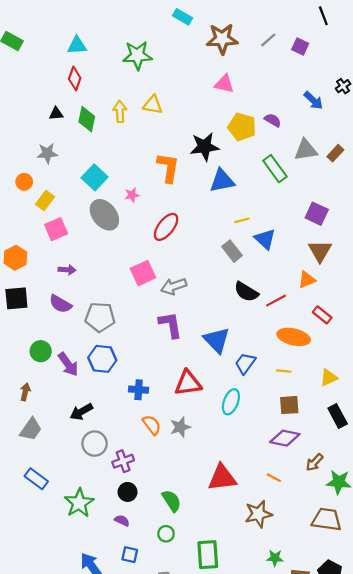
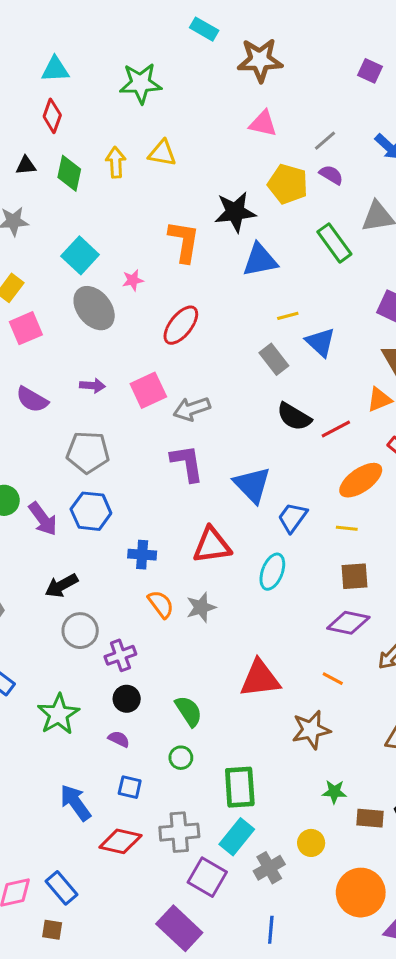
gray line: (268, 40) -> (325, 141), moved
purple arrow: (67, 270) -> (93, 386), moved
purple semicircle: (60, 304) -> (32, 400), moved
orange ellipse: (294, 337) -> (361, 480), turned -48

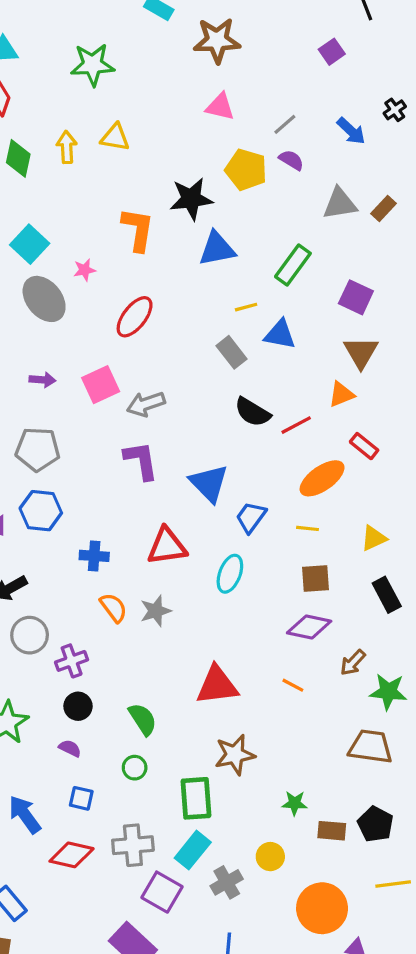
purple square: (370, 71) -> (332, 52), turned 30
green rectangle: (334, 243) -> (293, 265), moved, turned 72
blue triangle: (320, 342) -> (280, 335), turned -32
brown star: (311, 730) -> (235, 755), moved

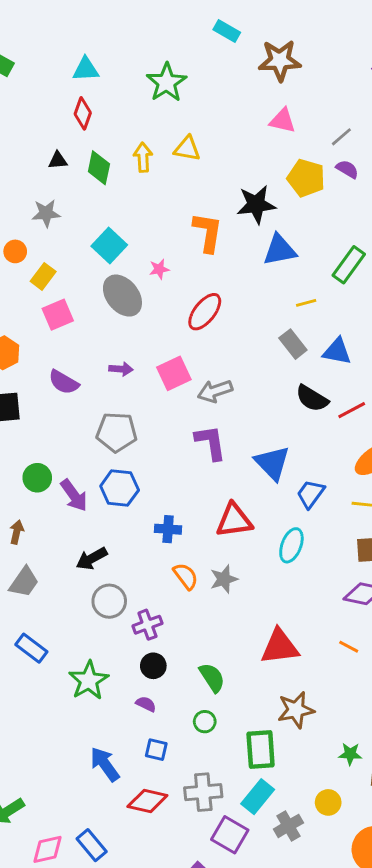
green star: (93, 65) -> (167, 82), turned -30
blue triangle: (280, 335) -> (337, 351), moved

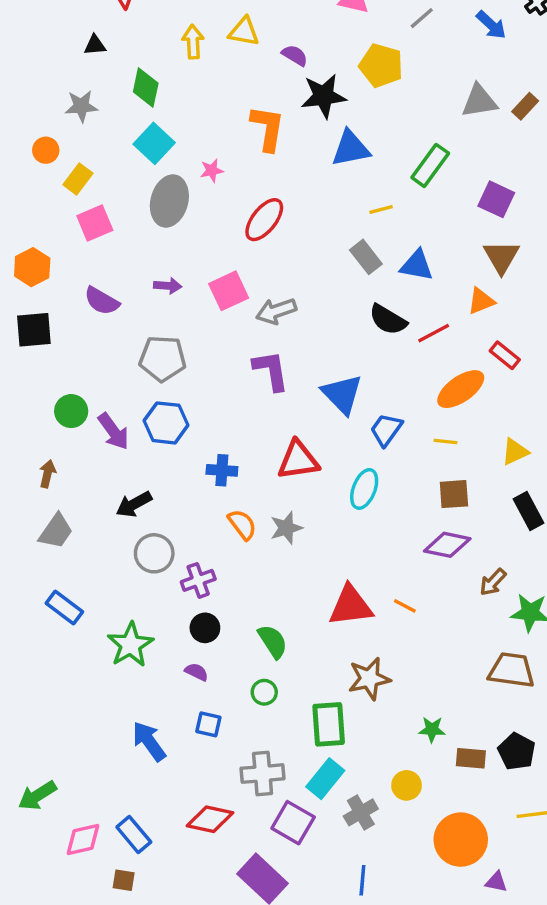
green diamond: (99, 168) -> (146, 88), moved
purple semicircle: (347, 169) -> (295, 55), moved
gray ellipse: (122, 296) -> (169, 201), turned 54
orange line: (349, 647) -> (405, 606), moved
red diamond: (147, 801) -> (210, 819), moved

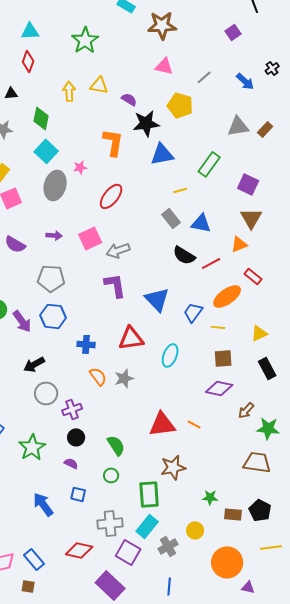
blue trapezoid: (386, 430) -> (193, 312), moved

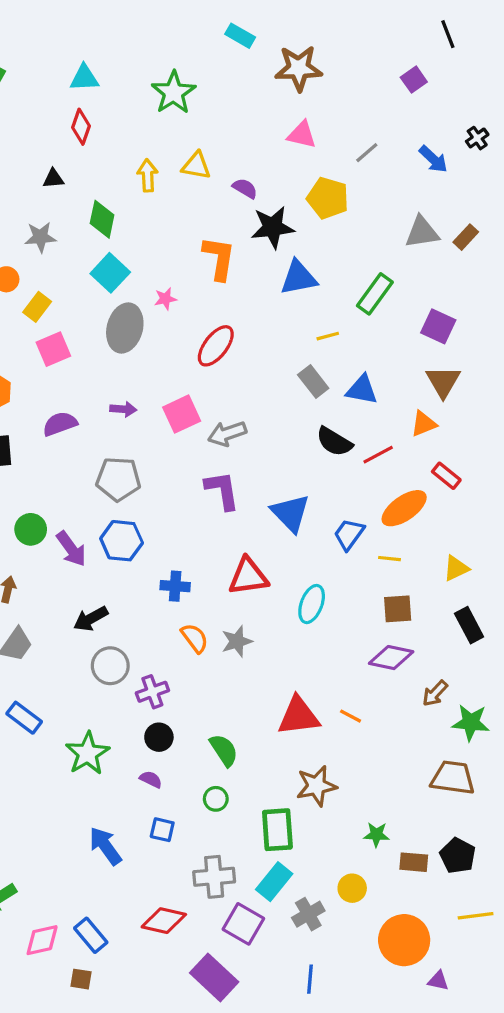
purple semicircle: (15, 244) -> (60, 424), turned 130

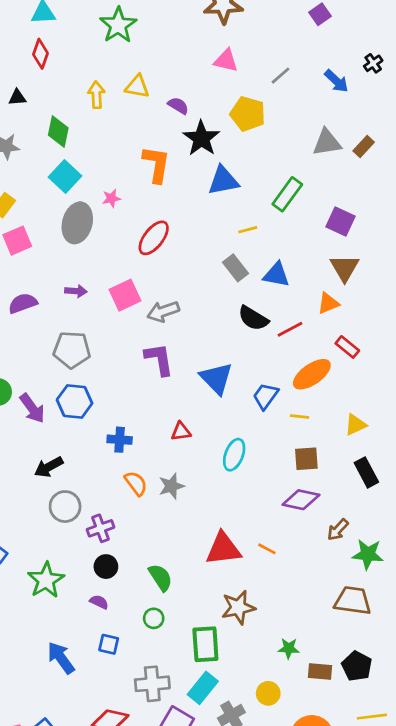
black star: (273, 227) -> (201, 138), turned -30
red triangle: (248, 576) -> (181, 432), size x0.6

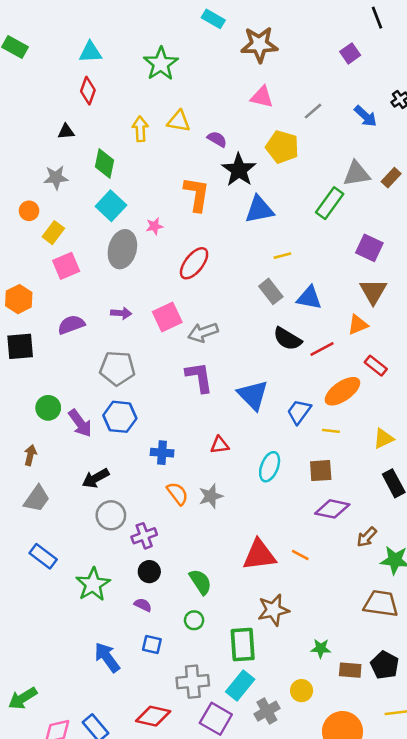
green rectangle: (287, 194) -> (330, 203), moved
brown square: (306, 459) -> (321, 471), moved

